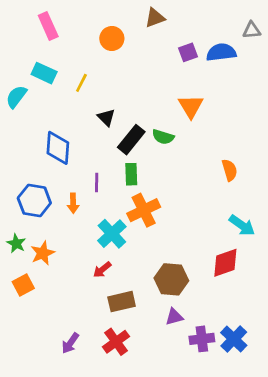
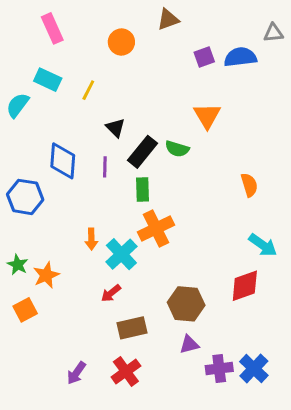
purple line: (97, 182) -> (105, 167), moved
blue hexagon: (34, 200) -> (25, 197), moved
orange arrow: (73, 203) -> (91, 239), moved

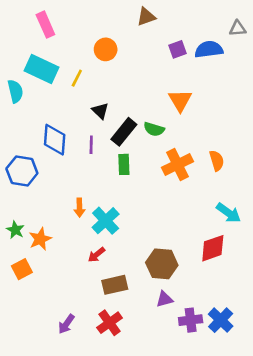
orange circle: (121, 42) -> (106, 49), moved
cyan rectangle: (48, 80) -> (42, 69), size x1.4
cyan semicircle: (18, 105) -> (15, 91), turned 130
orange cross: (156, 229) -> (177, 164), moved

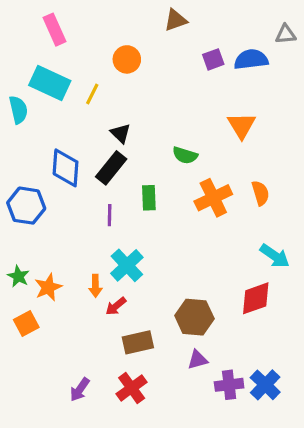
orange triangle: (180, 100) -> (242, 125), moved
black rectangle: (124, 132) -> (111, 168), moved
purple line: (91, 145) -> (110, 215), moved
orange arrow: (79, 208) -> (95, 286), moved

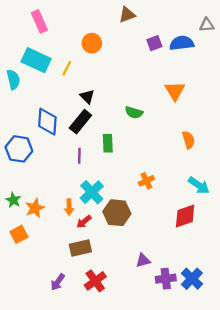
orange cross: (213, 198) -> (146, 181), moved, size x0.6
brown hexagon: (194, 317) -> (117, 213), moved
brown rectangle: (138, 342) -> (80, 248), moved

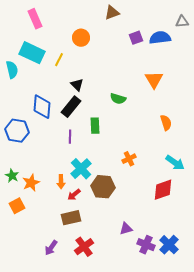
purple cross: (166, 279) -> (146, 245), turned 30

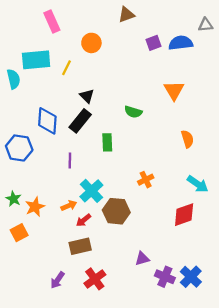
pink rectangle: (35, 19) -> (52, 21), moved
cyan rectangle: (32, 53) -> (36, 60), turned -30
purple line: (70, 137) -> (70, 160), moved
orange arrow: (61, 182) -> (69, 206), turned -112

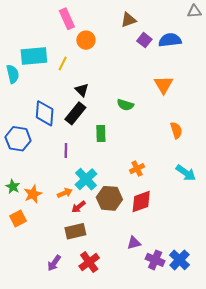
brown triangle: (126, 15) -> (128, 20), moved
pink rectangle: (52, 21) -> (67, 19), moved
gray triangle: (206, 25) -> (194, 11), moved
purple square: (154, 43) -> (144, 40), turned -32
red diamond: (184, 215) -> (141, 201), moved

